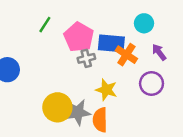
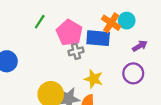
purple arrow: (159, 52) -> (140, 46), turned 96
orange cross: (126, 55) -> (111, 23), moved

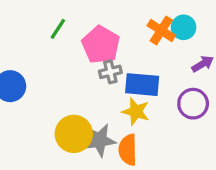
blue rectangle: (98, 38) -> (142, 85), moved

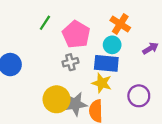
cyan circle: (184, 27) -> (112, 45), moved
gray cross: (110, 72) -> (70, 62), moved
purple circle: (193, 104) -> (139, 96), moved

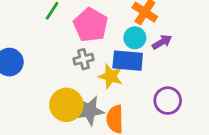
purple arrow: (150, 48) -> (162, 42), moved
yellow star: (102, 83) -> (111, 76), moved

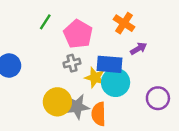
cyan circle: (135, 38) -> (116, 82), moved, size x1.5
purple circle: (168, 101) -> (158, 98), moved

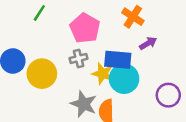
green line: (45, 22) -> (39, 13), moved
yellow circle: (57, 102) -> (42, 74), moved
gray star: (77, 107) -> (84, 104), turned 30

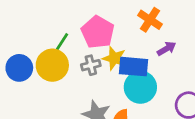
green line: (39, 13) -> (62, 42), moved
yellow circle: (42, 74) -> (52, 65), moved
yellow star: (103, 74) -> (114, 58), moved

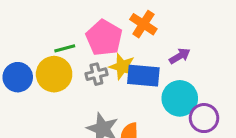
orange cross: (150, 20) -> (143, 24), moved
green line: (62, 42) -> (65, 48), turned 42
cyan circle: (140, 87) -> (180, 98), moved

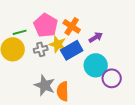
orange cross: (143, 24) -> (72, 26), moved
blue rectangle: (143, 76) -> (72, 50), turned -35

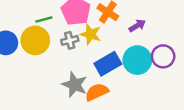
blue rectangle: (72, 50) -> (108, 64), moved
purple circle: (112, 78) -> (163, 56), moved
orange semicircle: (63, 91) -> (97, 92), turned 66

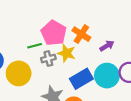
green line: (44, 20) -> (35, 46), moved
yellow circle: (35, 40) -> (19, 73), moved

